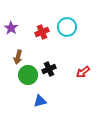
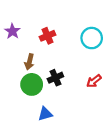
cyan circle: (67, 27) -> (92, 38), moved
brown arrow: (18, 57) -> (29, 62), moved

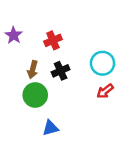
cyan circle: (92, 38) -> (103, 63), moved
black cross: (55, 78) -> (61, 71), moved

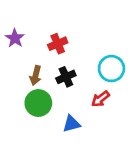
red arrow: (105, 91) -> (100, 99), moved
blue triangle: (50, 128) -> (71, 124), moved

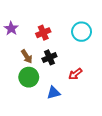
cyan circle: (111, 69) -> (82, 32), moved
brown arrow: (36, 75) -> (27, 56), turned -48

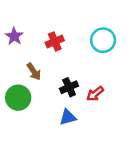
black cross: (49, 57) -> (69, 87), moved
green circle: (29, 77) -> (18, 98), moved

